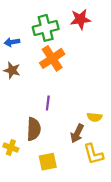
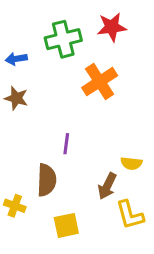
orange cross: (52, 58) -> (100, 82), moved

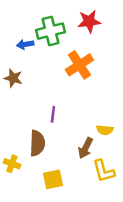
blue arrow: (16, 59) -> (25, 44), moved

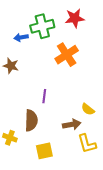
yellow semicircle: (105, 130) -> (88, 109), turned 32
brown arrow: (86, 148) -> (72, 125), turned -126

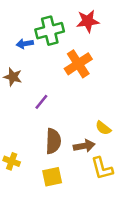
purple line: (44, 96) -> (41, 102), moved, turned 32
brown semicircle: (31, 120) -> (53, 141), moved

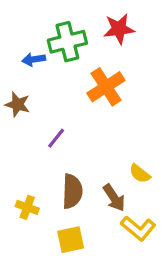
brown arrow: (84, 146) -> (114, 198), turned 66
yellow cross: (12, 161) -> (27, 207), moved
yellow L-shape: (102, 168) -> (138, 228), turned -35

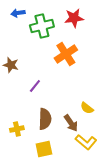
blue arrow: (34, 59) -> (18, 13), moved
yellow cross: (27, 207) -> (17, 129), turned -32

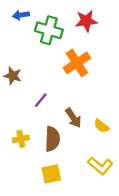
green cross: (42, 26) -> (49, 30), turned 30
brown arrow: (71, 123) -> (73, 118), moved
yellow cross: (17, 129) -> (21, 139), moved

